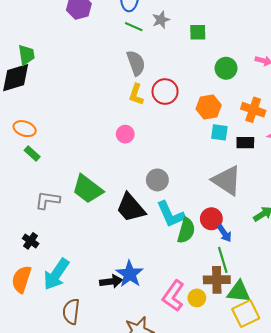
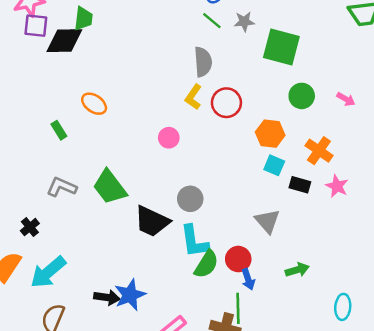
green square: (198, 32) -> (281, 47), size x1.8
orange ellipse: (25, 129) -> (94, 104), moved
gray triangle: (227, 180) -> (267, 221), size x0.7
black trapezoid: (131, 208) -> (152, 221), turned -40

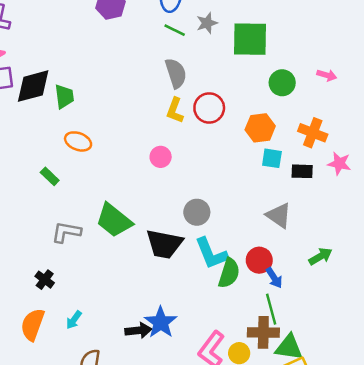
green trapezoid: (83, 18) -> (64, 96), moved
cyan arrow: (48, 272) -> (74, 320), size x0.5

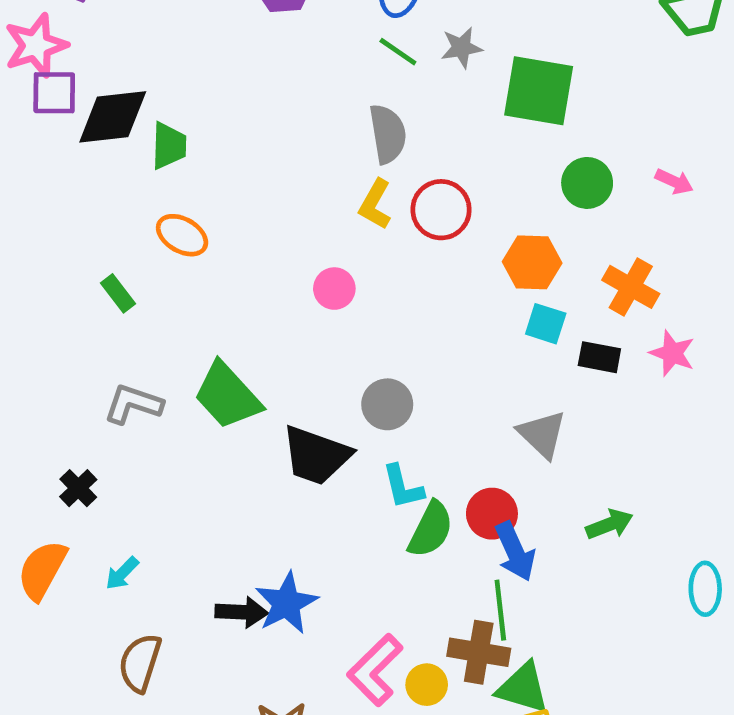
cyan L-shape: (211, 253) -> (403, 487), size x0.7
blue arrow: (274, 278) -> (515, 551), size x1.4

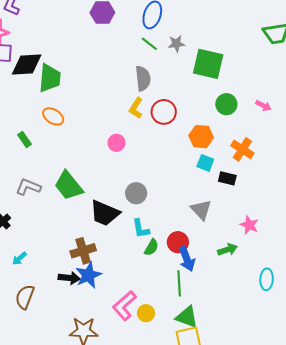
green trapezoid: (169, 146) -> (50, 78), size x1.4
pink star: (672, 353) -> (249, 225), moved
green semicircle: (431, 529) -> (151, 247), size x0.7
brown cross: (479, 652) -> (83, 251), moved, turned -30

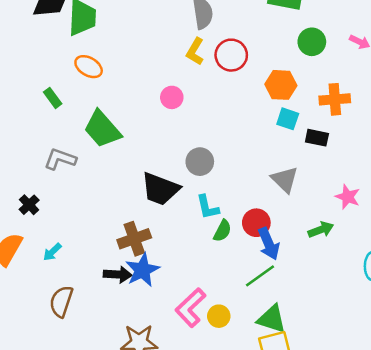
orange cross: (242, 149) -> (335, 99), turned -35
green trapezoid: (68, 186) -> (102, 129), moved
green line: (179, 283) -> (260, 276), turned 60

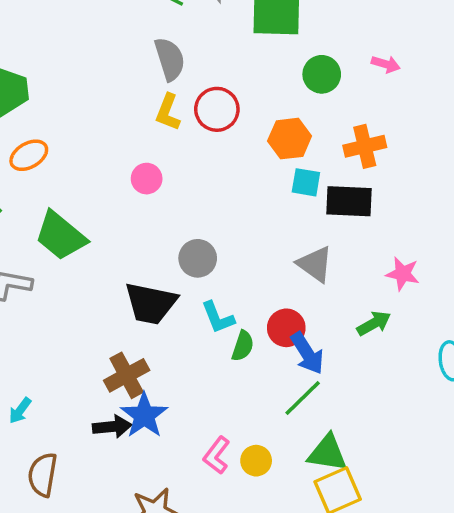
orange ellipse: (89, 67) -> (29, 155), turned -52
black rectangle: (317, 138) -> (349, 201), size x1.5
pink L-shape: (191, 308) -> (217, 455), size x0.7

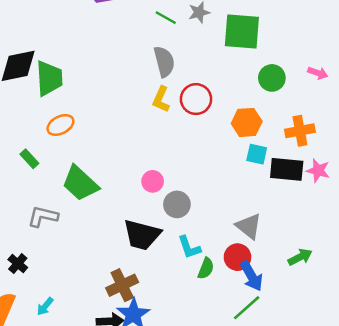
pink circle: (147, 179) -> (153, 181), moved
gray triangle: (315, 264) -> (249, 226), moved
pink star: (403, 274) -> (318, 171), moved

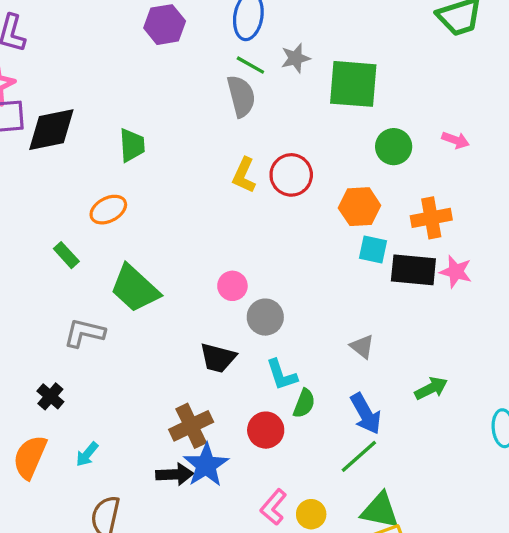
gray semicircle: (164, 62) -> (241, 96), moved
green trapezoid: (49, 78) -> (132, 145), moved, size x0.7
gray triangle: (249, 226) -> (362, 347), size x0.7
black trapezoid: (142, 235) -> (218, 358), size x0.7
red circle: (237, 257) -> (266, 430), moved

